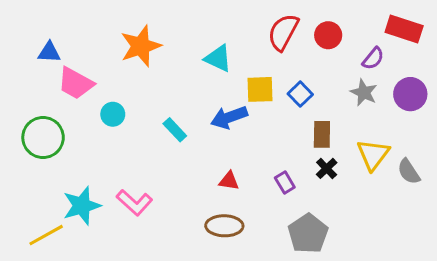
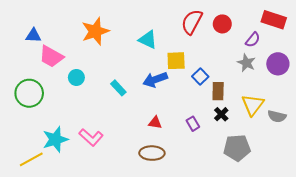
blue square: (300, 94) -> (200, 76), moved
gray semicircle: (409, 172) -> (277, 116), turned -42
gray pentagon: (308, 234) -> (237, 148), moved, turned 30

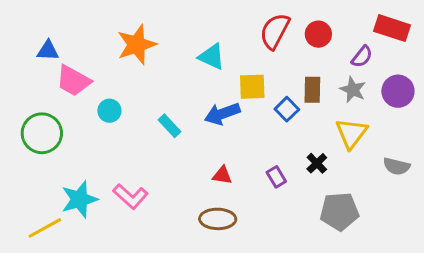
brown rectangle: (218, 91) -> (312, 90), moved
yellow triangle: (253, 105) -> (351, 133), moved

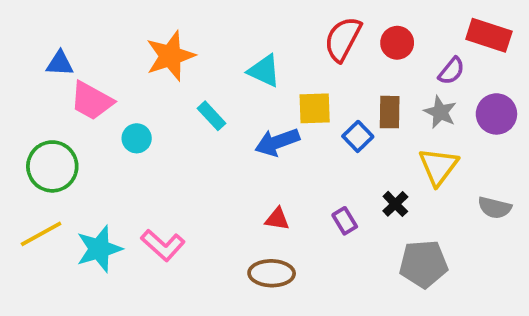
cyan rectangle: (170, 126) -> (212, 116), moved
yellow line: (45, 228) -> (41, 234), moved

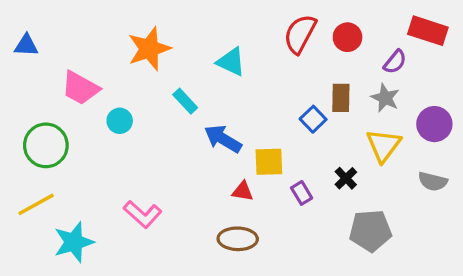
blue triangle: (60, 63) -> (26, 45), moved
yellow square: (315, 108) -> (269, 162), moved
purple circle: (496, 114) -> (434, 124), moved
blue arrow: (277, 142) -> (223, 139), moved, turned 51
cyan star: (99, 249) -> (74, 242), moved

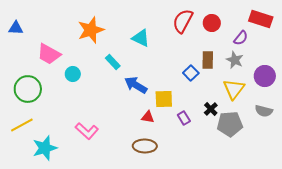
gray pentagon: (370, 231) -> (230, 124), moved

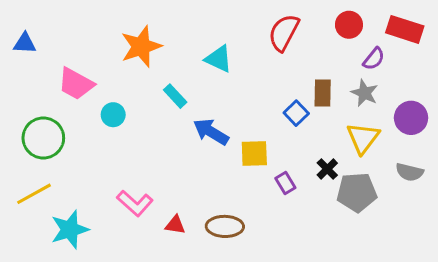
red circle: (212, 23) -> (349, 25), moved
red triangle: (148, 117) -> (175, 225), moved

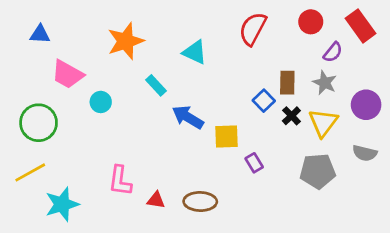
red rectangle: (405, 29) -> (361, 26), turned 36
blue triangle: (25, 43) -> (40, 34), moved
black cross: (327, 169) -> (291, 116), moved
pink L-shape: (135, 203) -> (120, 181), turned 56

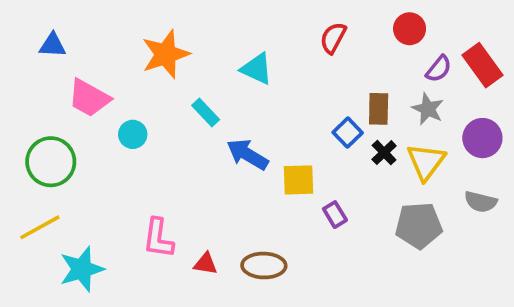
red rectangle: (361, 26) -> (482, 65), moved
red semicircle: (253, 29) -> (333, 38), size x0.7

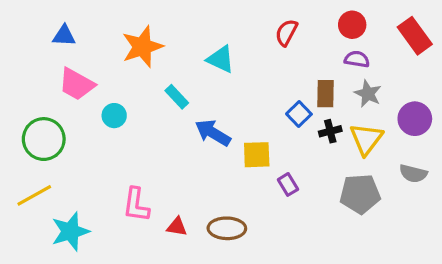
blue triangle: (53, 45) -> (64, 36), moved
red rectangle: (482, 65) -> (415, 36), moved
purple semicircle: (439, 69) -> (357, 59), moved, turned -120
black cross: (384, 153) -> (330, 131), turned 30

